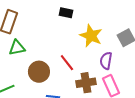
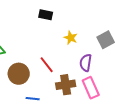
yellow star: (91, 36) -> (71, 38), size x0.6

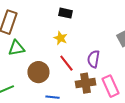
yellow star: (71, 38) -> (60, 38), moved
purple semicircle: (86, 63) -> (93, 59), moved

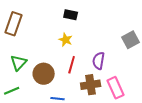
green triangle: (16, 48) -> (19, 63), moved, turned -36
red line: (66, 63) -> (72, 65), turned 54

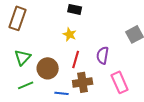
brown cross: (91, 85) -> (83, 82), moved
green line: (12, 91) -> (26, 85), moved

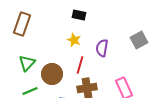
purple semicircle: (103, 55) -> (102, 48), moved

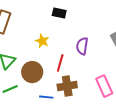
yellow star: (74, 40) -> (42, 41), moved

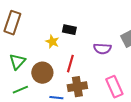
black rectangle: (59, 13) -> (69, 30), moved
purple semicircle: (82, 46) -> (102, 49), moved, turned -96

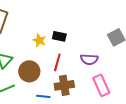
black rectangle: (69, 30) -> (59, 36), moved
purple semicircle: (102, 49) -> (89, 59), moved

